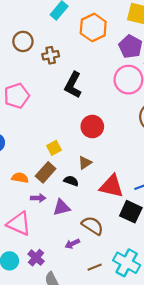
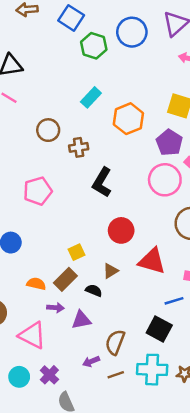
red triangle: (112, 186) -> (152, 261), moved
brown semicircle: (92, 226) -> (115, 342), turned -105
cyan cross: (127, 263) -> (152, 370), moved, turned -30
brown line: (95, 267) -> (116, 375), moved

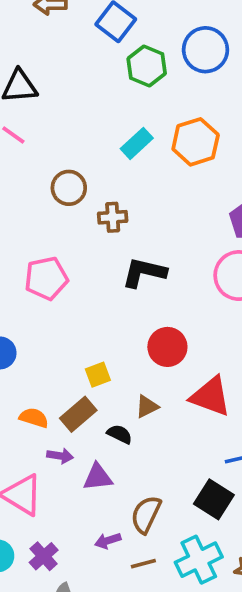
orange hexagon: (128, 119) -> (196, 142), moved
black L-shape: (102, 182) -> (144, 273), turned 68
cyan cross: (152, 370) -> (199, 560), turned -32

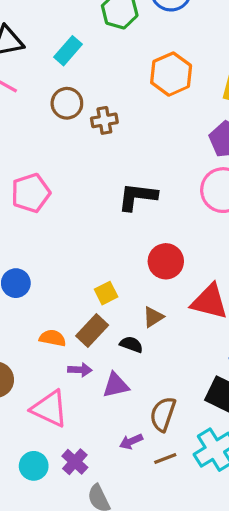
cyan rectangle: (137, 143) -> (68, 51), moved
brown circle: (69, 188) -> (67, 103), moved
brown cross: (113, 217) -> (104, 120), moved
pink pentagon: (46, 278) -> (31, 193), moved

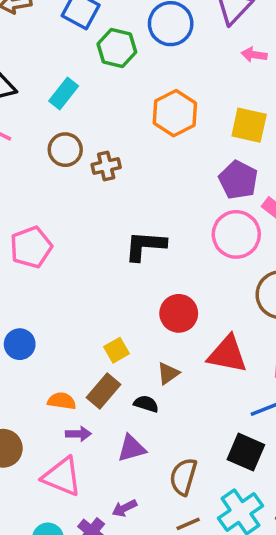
purple arrow: (80, 370) -> (78, 434), moved
purple arrow: (131, 441) -> (124, 508), moved

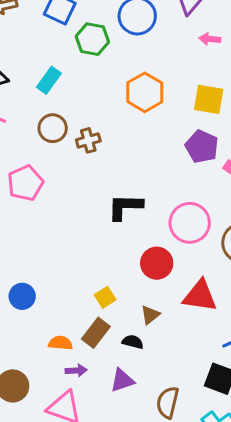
pink circle: (236, 234) -> (190, 223), moved
pink pentagon: (31, 247) -> (25, 183), moved

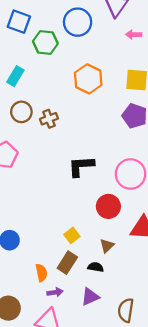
orange semicircle: (61, 343) -> (41, 273), turned 78

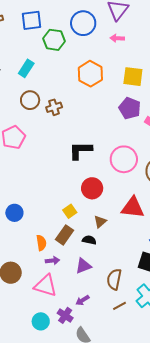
blue square: (19, 22) -> (31, 20), turned -30
pink arrow: (134, 35) -> (117, 38), moved
red circle: (108, 206) -> (92, 188), moved

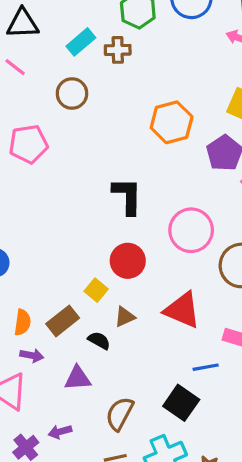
orange hexagon: (90, 74) -> (172, 122), moved
brown cross: (54, 107) -> (118, 50), moved
black L-shape: (80, 150) -> (127, 196), turned 75
yellow square: (70, 211) -> (96, 290), moved, turned -32

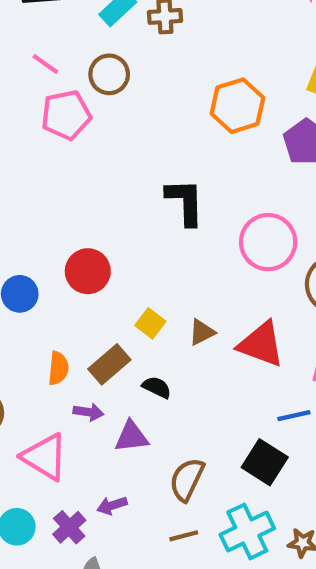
pink line: (15, 67) -> (45, 64), moved
pink pentagon: (28, 144) -> (66, 115), moved
red circle: (128, 261) -> (88, 271), moved
brown triangle: (125, 317) -> (202, 332), moved
purple arrow: (32, 355) -> (88, 412), moved

